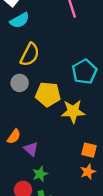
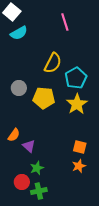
yellow semicircle: (30, 55) -> (53, 63), moved
yellow star: (73, 111) -> (77, 104), moved, turned -30

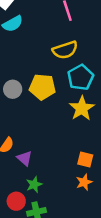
yellow semicircle: (53, 63) -> (65, 50), moved, turned 45
yellow pentagon: (44, 98) -> (42, 87), moved

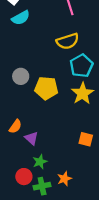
yellow pentagon: (42, 87) -> (46, 88), moved
orange star: (84, 182) -> (64, 179), moved

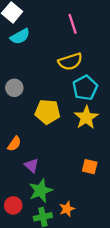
gray circle: (21, 76) -> (14, 88), moved
orange semicircle: (15, 126) -> (14, 144), moved
green star: (40, 162) -> (41, 191), size x1.5
red circle: (24, 177) -> (13, 205), moved

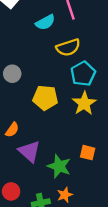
cyan semicircle: (20, 36) -> (45, 22), moved
purple triangle: (31, 165) -> (29, 151), size x1.5
green star: (41, 191) -> (59, 166), moved, turned -30

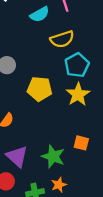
purple triangle: (29, 151) -> (17, 157), moved

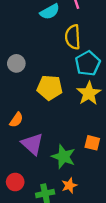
yellow semicircle: (62, 39) -> (73, 37), turned 105
purple triangle: (17, 157) -> (32, 144), moved

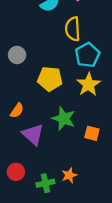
green star: (64, 157) -> (64, 119), moved

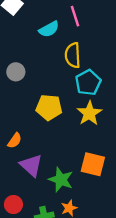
gray circle: (17, 55) -> (16, 72), moved
green star: (64, 119) -> (61, 180), moved
orange square: (92, 133) -> (93, 164), size x1.5

